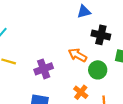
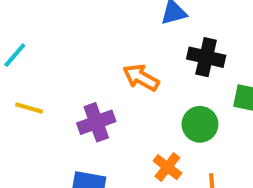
orange arrow: (78, 55) -> (141, 78), moved

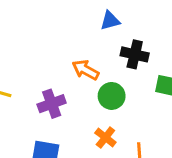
green circle: (200, 124) -> (112, 96), moved

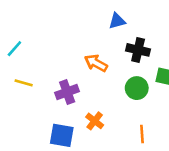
green circle: (112, 96) -> (137, 88), moved
orange cross: (105, 138) -> (95, 121), moved

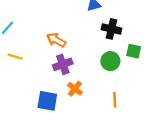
orange arrow: (96, 63) -> (56, 40), moved
purple cross: (67, 92) -> (63, 64), moved

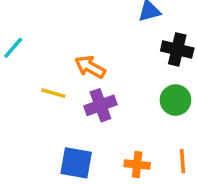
yellow line: (15, 57) -> (53, 93), moved
orange cross: (75, 89) -> (137, 165), moved, turned -32

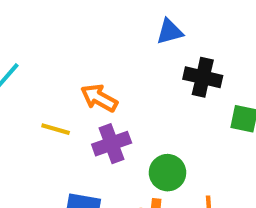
green circle: (175, 100) -> (168, 173), moved

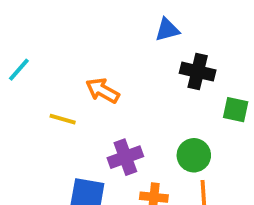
purple cross: (112, 144) -> (125, 157), moved
green circle: (168, 173) -> (194, 155), moved

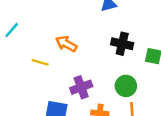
black cross: (198, 72) -> (122, 44), moved

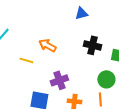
green circle: (126, 86) -> (106, 79), moved

